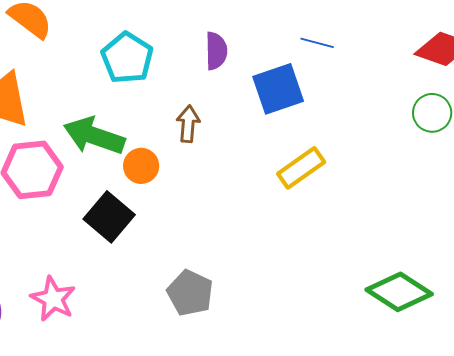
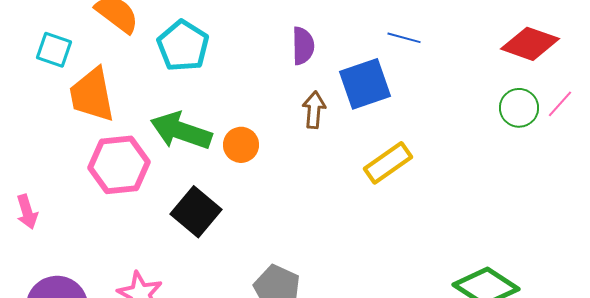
cyan pentagon: (127, 58) -> (183, 46), moved
brown arrow: (188, 124) -> (314, 110), moved
orange circle: (141, 166) -> (241, 145), moved

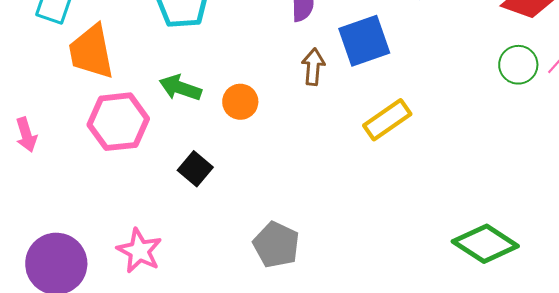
green arrow: (181, 131) -> (180, 88), size x0.7
pink arrow: (27, 212) -> (26, 135), moved
black square: (196, 212) -> (195, 169), size x0.7

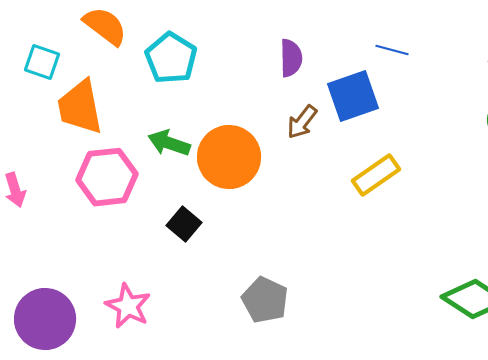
brown arrow: (313, 67) -> (302, 122), turned -147
orange circle: (240, 102) -> (229, 157), size x1.8

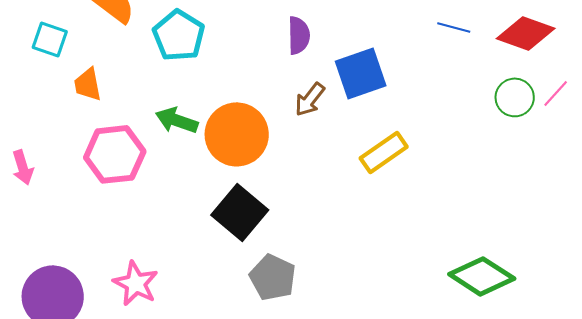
blue line: (392, 50) -> (454, 27), moved
orange trapezoid: (80, 107) -> (88, 84), size x0.6
black square: (184, 224) -> (240, 212), moved, size x1.6

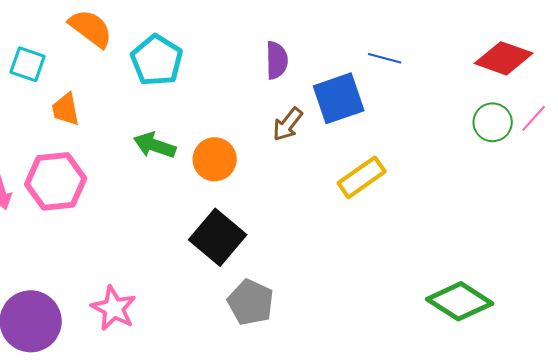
blue line: (454, 27) -> (385, 58), moved
orange circle: (237, 134) -> (215, 159), size x0.7
pink hexagon: (115, 154) -> (56, 181), moved

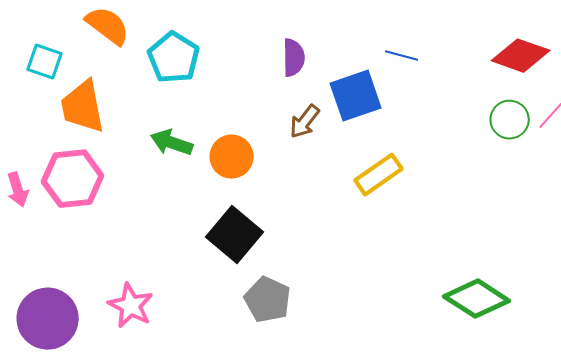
orange trapezoid: (66, 109) -> (83, 107), size x1.6

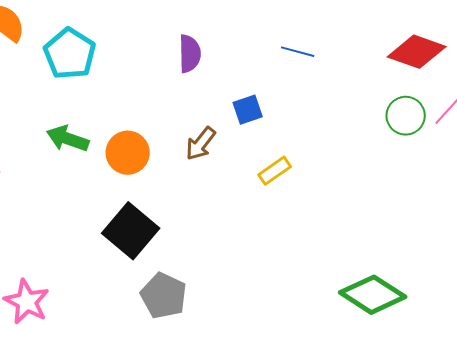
blue square: (356, 96) -> (248, 110), moved, size x0.6
brown arrow: (305, 122) -> (201, 144), moved
yellow rectangle: (379, 175) -> (275, 171), size x0.7

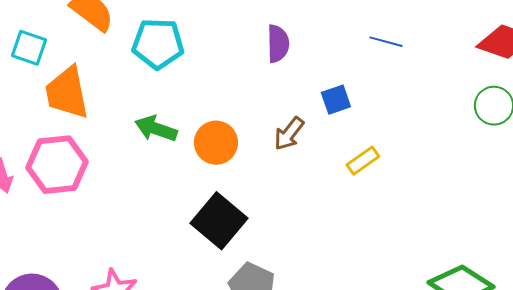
cyan pentagon: (70, 54) -> (158, 44), turned -30

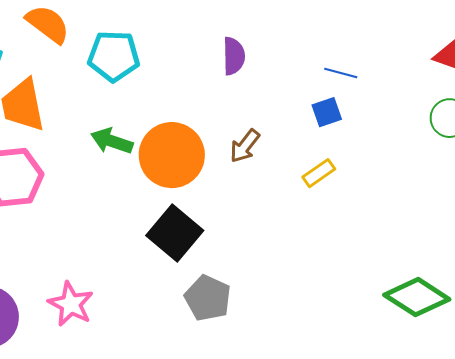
blue line: (386, 42) -> (341, 73), moved
blue square: (336, 100) -> (327, 112), moved
orange circle: (216, 143) -> (172, 155), size x1.5

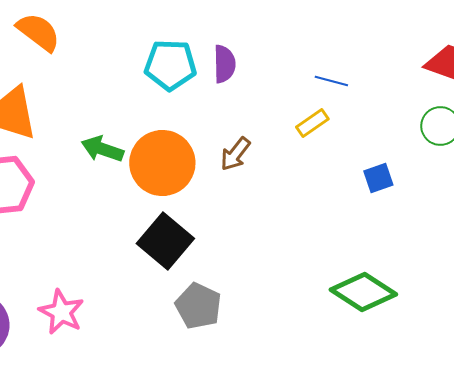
cyan pentagon: (114, 56) -> (170, 65), moved
blue square: (327, 112) -> (378, 178), moved
yellow rectangle: (319, 173) -> (312, 123), moved
green diamond: (417, 297) -> (363, 292), moved

